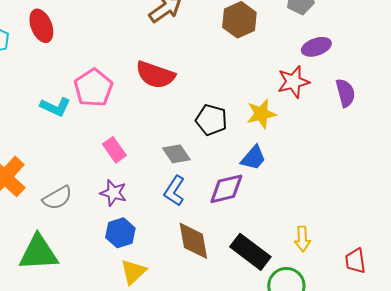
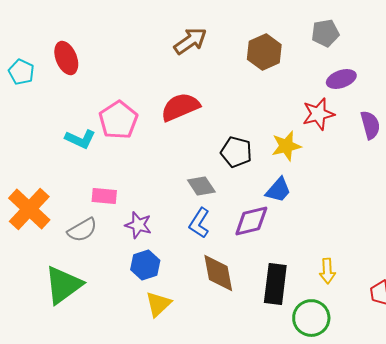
red semicircle: (155, 75) -> (180, 107), turned 138
pink rectangle: (114, 150) -> (104, 196), moved, turned -50
black rectangle: (250, 252) -> (275, 284), turned 60
green triangle: (38, 253) -> (63, 285), turned -33

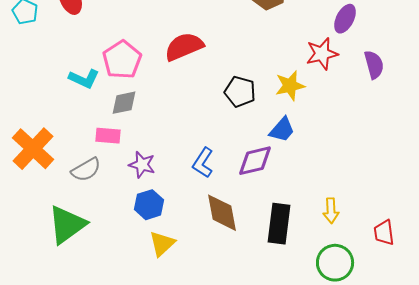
purple ellipse: (341, 79) -> (345, 19), turned -44
gray diamond: (201, 186) -> (124, 103), moved, turned -68
green circle: (311, 318) -> (335, 263), moved

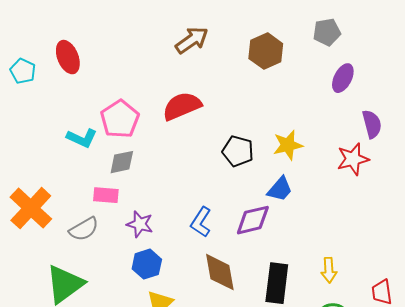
red star: (322, 54) -> (353, 159), moved

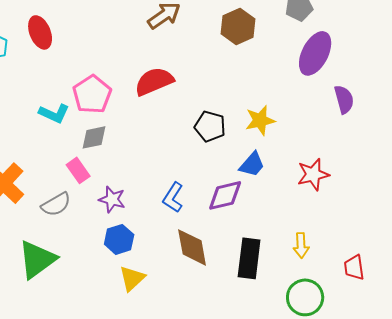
purple ellipse: (343, 78) -> (315, 53), size x1.5
red star: (353, 159) -> (313, 174), moved
pink rectangle: (106, 195) -> (78, 170), turned 50

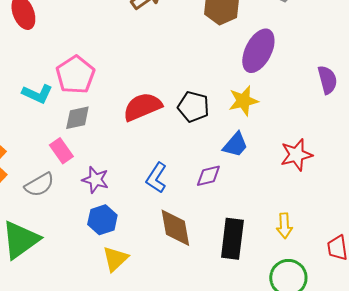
purple ellipse: (315, 53) -> (258, 51), moved
red semicircle: (154, 81) -> (142, 107), moved
purple diamond: (225, 195) -> (208, 176), size x0.7

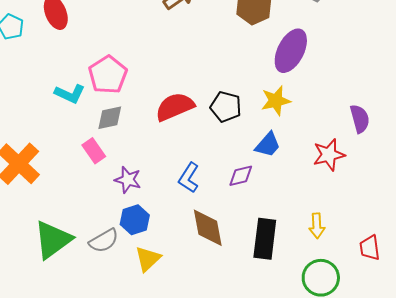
purple semicircle: (327, 80) -> (360, 119), moved
gray semicircle: (39, 185) -> (104, 241), moved

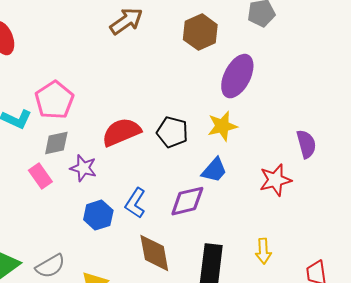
purple diamond: (241, 176) -> (187, 201), size x1.4
purple star: (128, 180) -> (83, 168), moved
blue hexagon: (135, 220) -> (98, 215), moved

